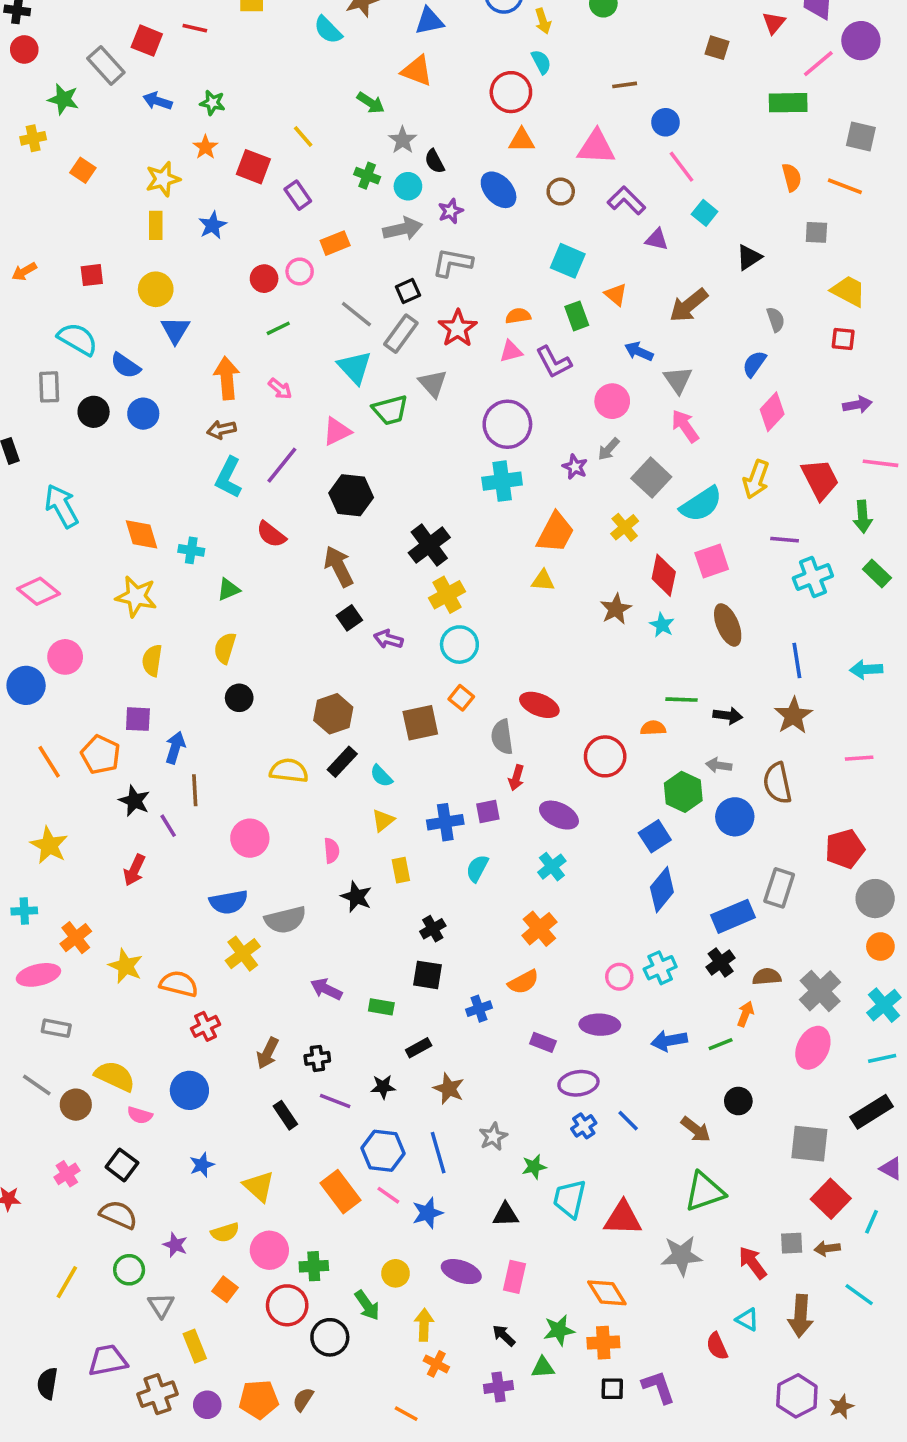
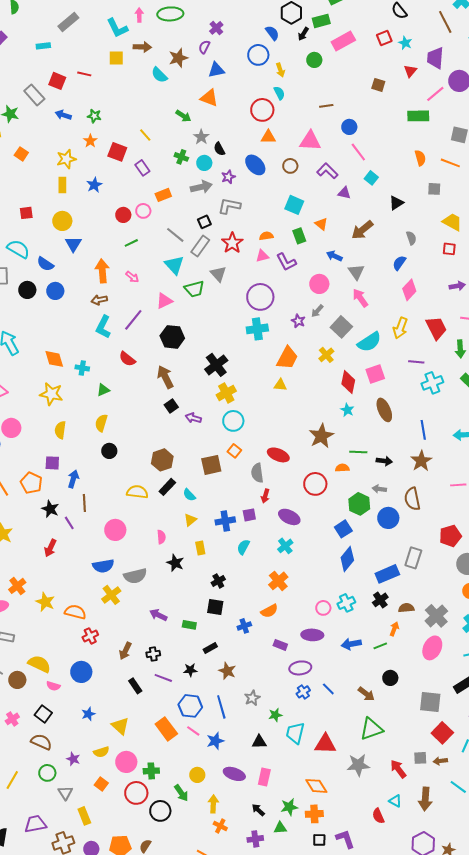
brown star: (616, 609) -> (321, 436), moved, size x1.4

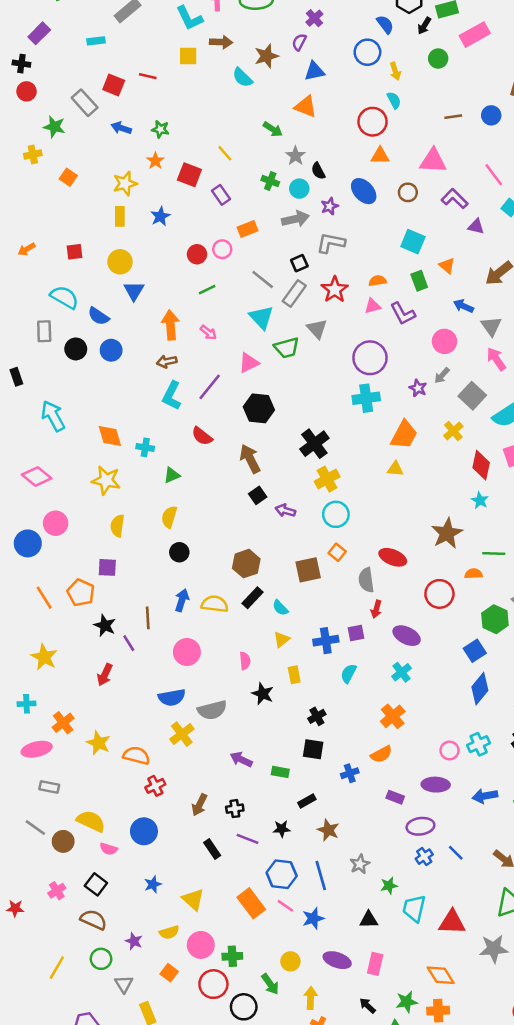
blue circle: (349, 127) -> (491, 115), moved
blue arrow: (73, 479) -> (182, 600), moved

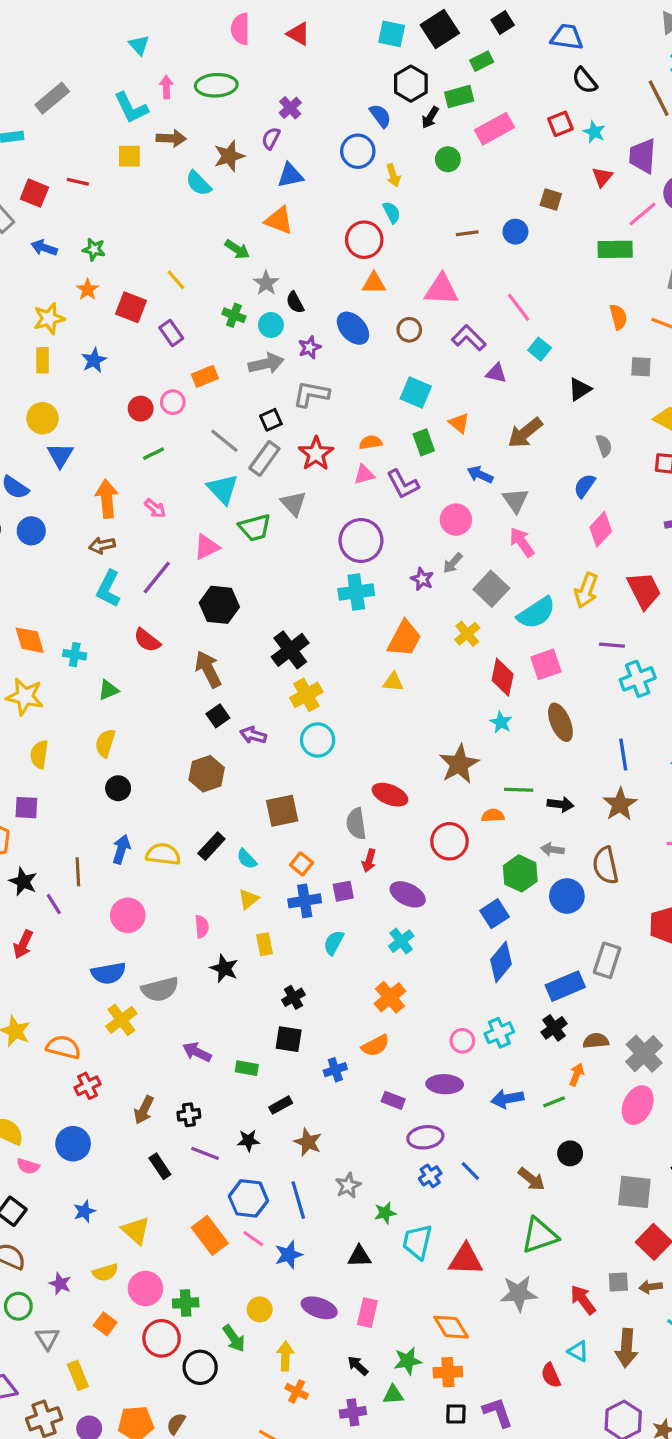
orange square: (337, 552) -> (301, 864), moved
brown hexagon: (246, 564) -> (207, 774), moved

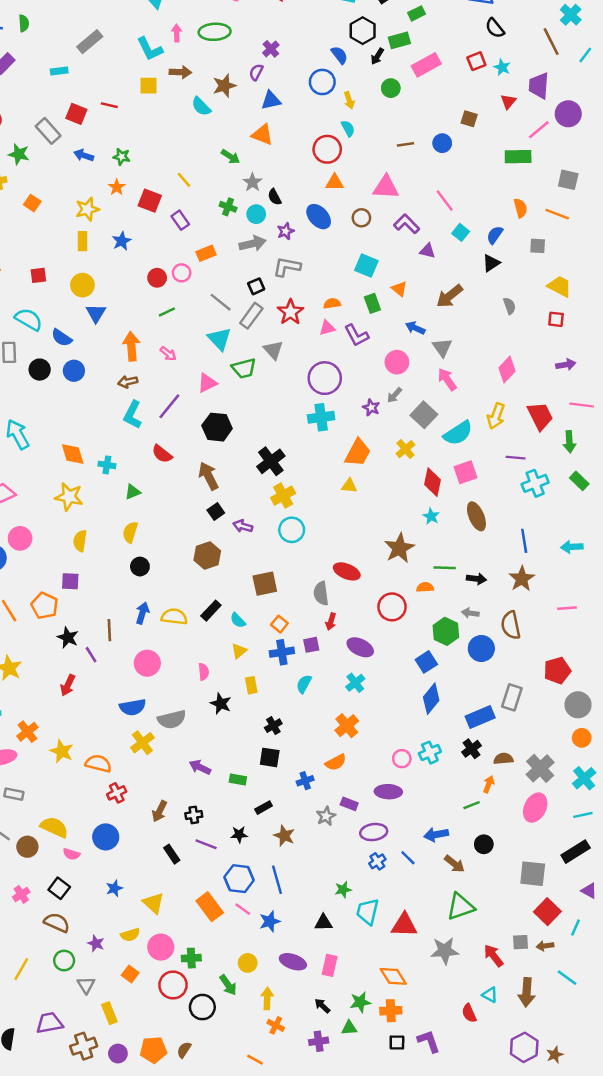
blue semicircle: (585, 486) -> (495, 235), moved
blue arrow: (507, 1099) -> (436, 834), moved
gray star: (348, 1186) -> (326, 816), moved

